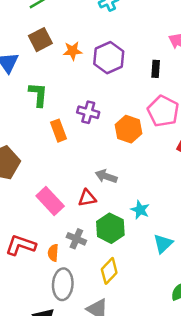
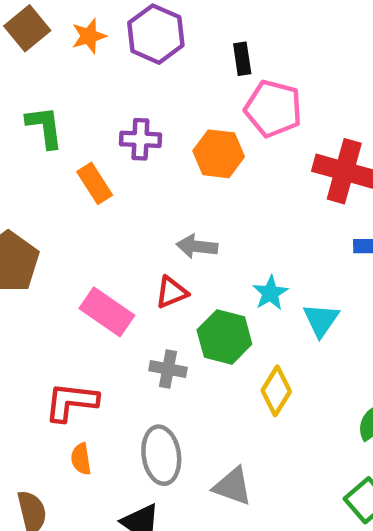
black rectangle: (156, 69) -> (242, 59), moved
cyan star: (140, 210) -> (270, 293), turned 30
cyan triangle: (163, 244) -> (321, 320), moved
orange semicircle: (53, 253) -> (81, 459), moved
yellow diamond: (109, 271) -> (276, 391), moved

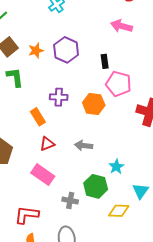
green L-shape: (45, 127) -> (15, 77), moved
red triangle: (172, 292) -> (47, 144), moved
cyan triangle: (321, 320) -> (141, 191), moved
yellow diamond: (276, 391) -> (119, 211), turned 60

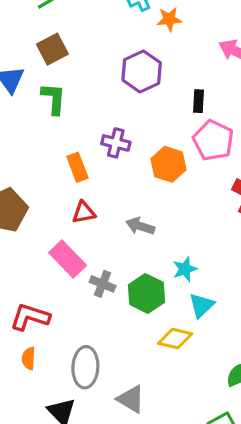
orange star: (36, 51) -> (169, 19), moved
cyan triangle: (141, 191) -> (201, 305), moved
gray cross: (70, 201) -> (103, 284), moved

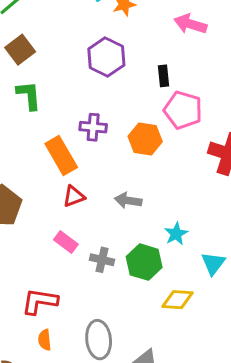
orange rectangle: (77, 167) -> (61, 155), size x1.4
pink rectangle: (68, 259) -> (66, 242), size x0.7
cyan triangle: (201, 305) -> (213, 263), moved

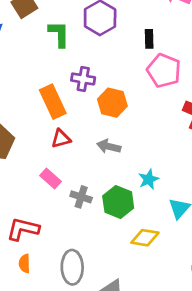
green L-shape: (29, 95) -> (59, 34), moved
orange hexagon: (145, 139) -> (112, 103), moved

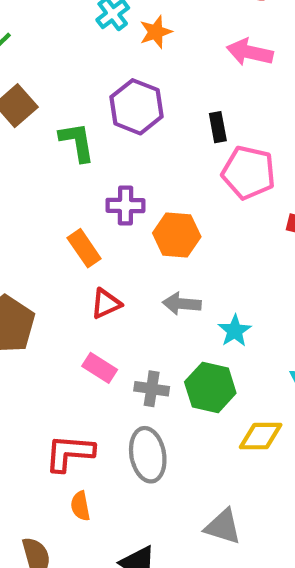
orange rectangle: (53, 102) -> (84, 248), size x0.7
cyan star: (149, 179) -> (235, 331), moved
gray ellipse: (72, 267) -> (148, 455), moved

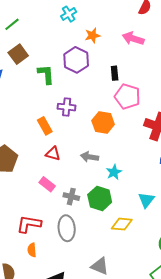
orange star: (156, 32) -> (93, 35), moved
orange hexagon: (177, 235) -> (103, 122), moved
red triangle: (106, 304) -> (53, 154), turned 35

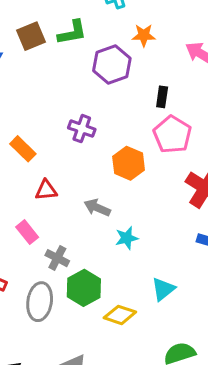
green L-shape: (46, 74) -> (72, 32), moved, turned 70
orange rectangle: (45, 126) -> (23, 149), moved, turned -30
red triangle: (53, 154) -> (46, 190), turned -35
green hexagon: (100, 198) -> (84, 288), moved

